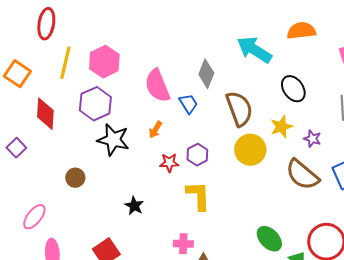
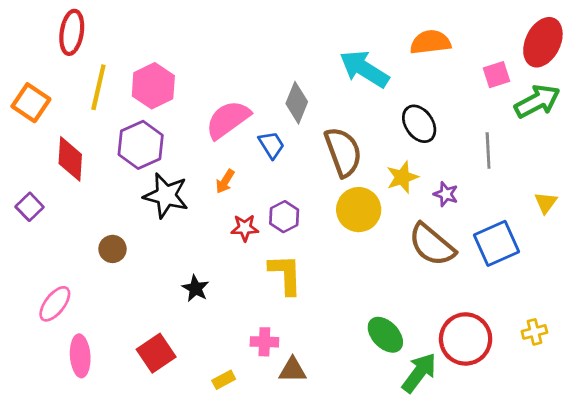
pink semicircle: (157, 86) -> (228, 120), turned 76

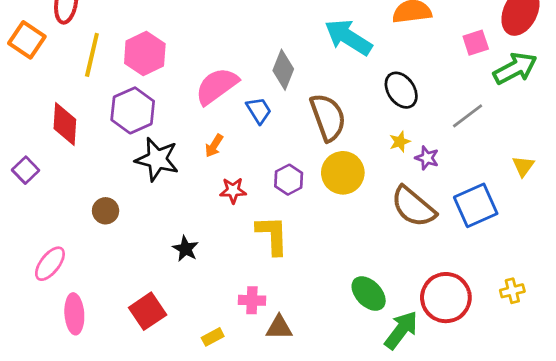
orange square: (31, 103) -> (27, 40), moved
gray line: (488, 151) -> (468, 116), turned 56
yellow star: (402, 177) -> (400, 142), moved, size x0.7
purple hexagon: (284, 217) -> (289, 180), moved

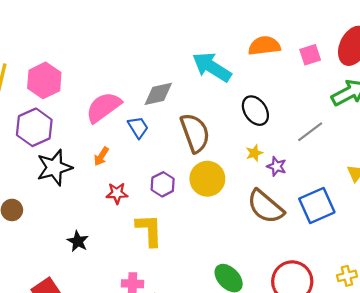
pink square: (476, 43) -> (310, 55), moved
gray diamond: (283, 70) -> (158, 94), turned 56
black star: (157, 159) -> (54, 168), turned -30

